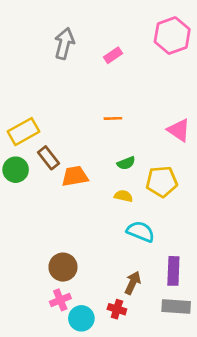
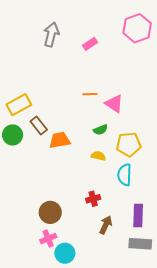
pink triangle: (179, 130) -> (114, 104), moved
cyan semicircle: (141, 232) -> (125, 175), moved, turned -110
red cross: (117, 309) -> (93, 199), moved, turned -32

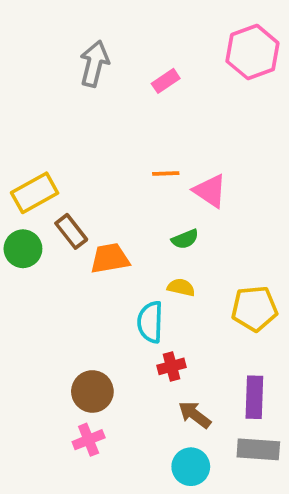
yellow pentagon: (129, 144) -> (254, 309), moved
cyan semicircle: (125, 175) -> (150, 322), moved
brown arrow: (106, 225) -> (195, 415), turned -78
cyan circle: (65, 253) -> (191, 467), moved

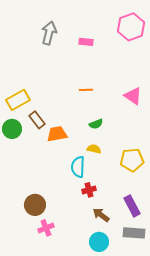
pink rectangle: (166, 81) -> (86, 42), turned 40
pink triangle: (210, 191) -> (133, 96), moved
brown circle: (92, 391) -> (35, 205), moved
purple rectangle: (254, 397) -> (132, 206), turned -30

